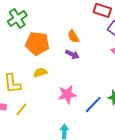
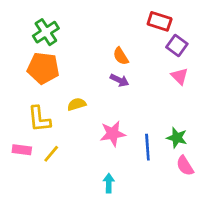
orange pentagon: (37, 43) -> (43, 68), moved
blue line: (93, 104) -> (147, 147), turned -48

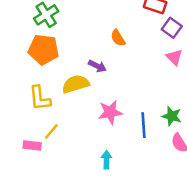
purple arrow: (119, 80) -> (97, 66), moved
yellow semicircle: (77, 104) -> (76, 84), size x1.5
pink rectangle: (22, 150) -> (32, 146), moved

